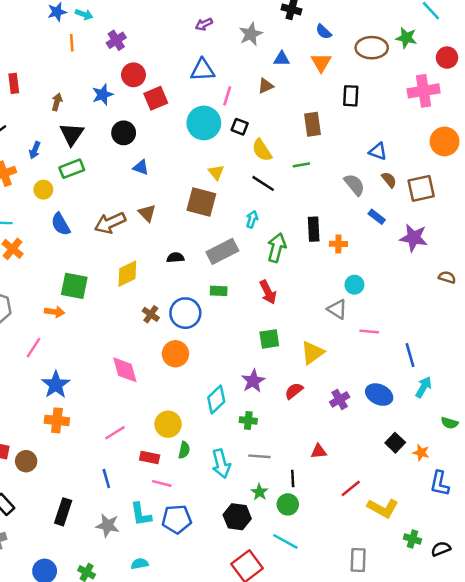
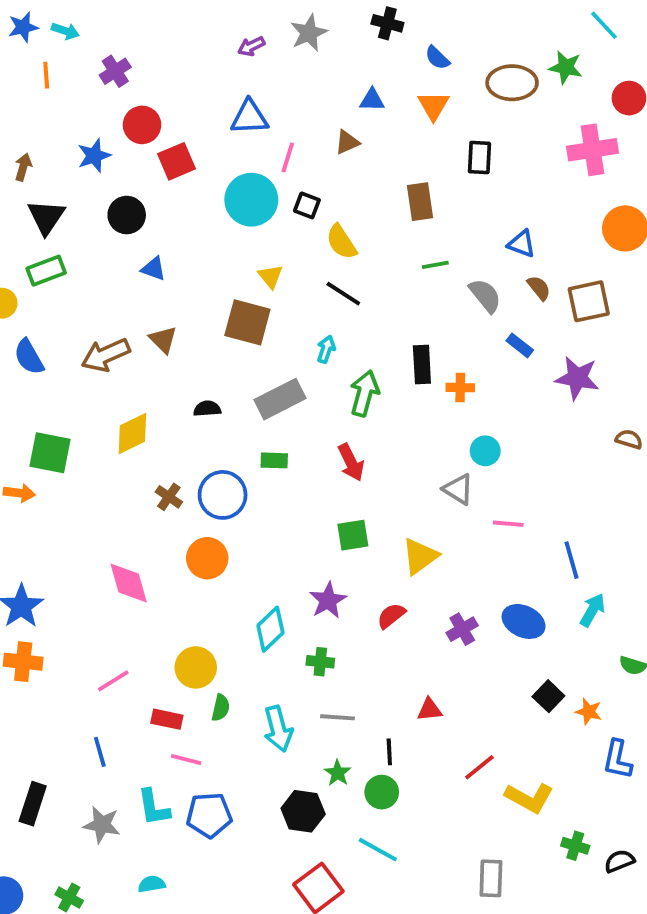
gray star: (251, 34) -> (309, 33), moved
green line: (301, 165) -> (435, 265), moved

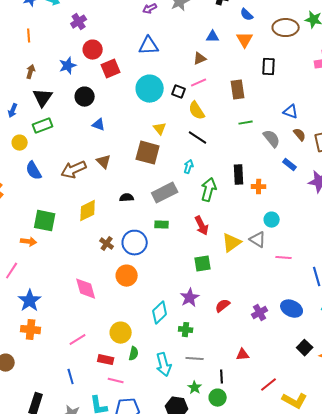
orange line: (46, 75) -> (29, 36), moved
pink line: (288, 157) -> (199, 83), moved, turned 49
yellow triangle: (420, 556) -> (232, 243), moved

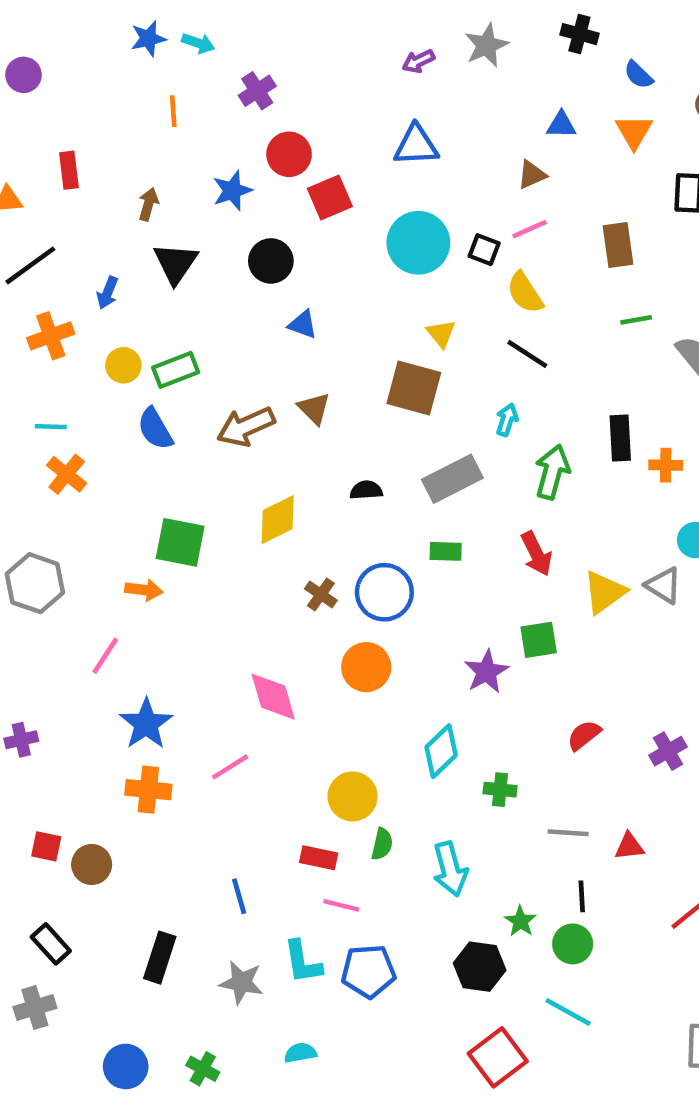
orange line: (29, 36) -> (173, 111), moved
green rectangle: (43, 126) -> (176, 370), moved
purple star: (190, 298) -> (486, 672), moved
pink line: (78, 340) -> (230, 767), moved
gray line: (195, 359) -> (568, 833), moved

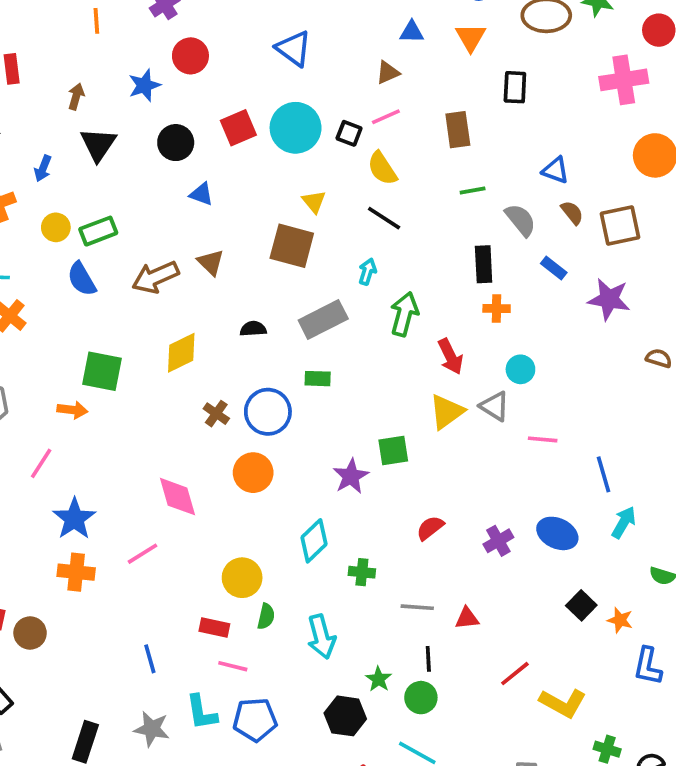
blue triangle: (416, 145) -> (294, 49), turned 39
red square: (330, 197) -> (238, 128), moved
black rectangle: (620, 438) -> (484, 264), moved
red arrow: (536, 554) -> (450, 356), moved
black rectangle: (160, 958) -> (85, 742), moved

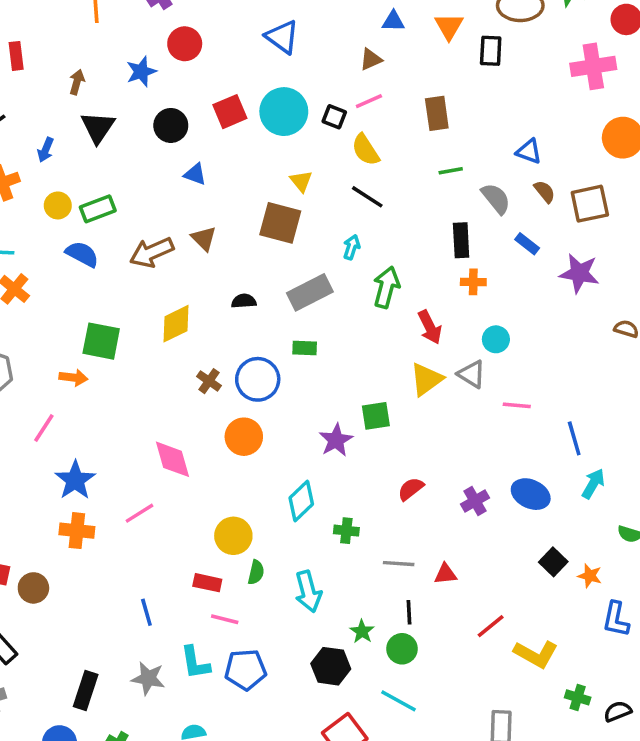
black rectangle: (515, 87) -> (491, 51), moved
blue semicircle: (82, 279) -> (82, 254), turned 148

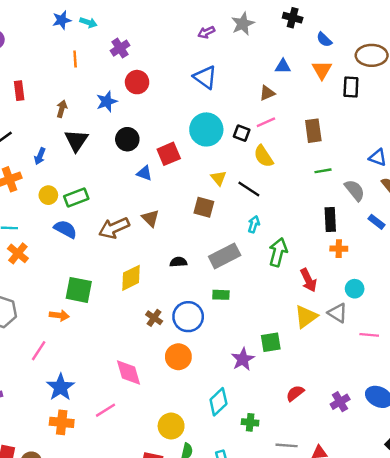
red square: (230, 112) -> (169, 154), moved
black line: (367, 197) -> (249, 189), moved
brown square: (280, 223) -> (204, 207), size x0.7

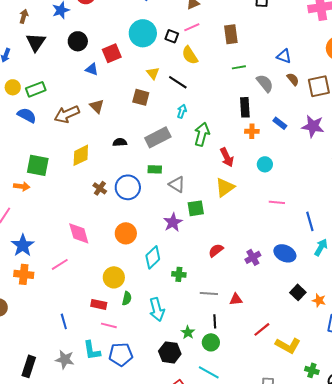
blue rectangle: (376, 222) -> (280, 123), moved
gray triangle: (338, 313) -> (177, 184), moved
orange circle: (178, 357) -> (126, 233), moved

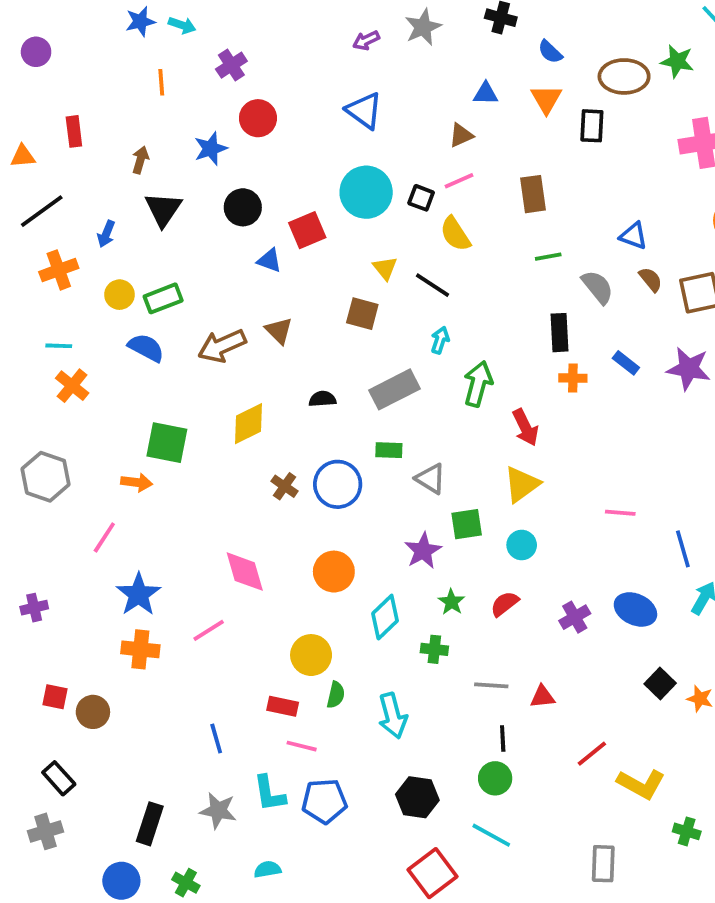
cyan circle: (265, 164) -> (522, 545), moved
green star: (188, 332) -> (451, 602), moved

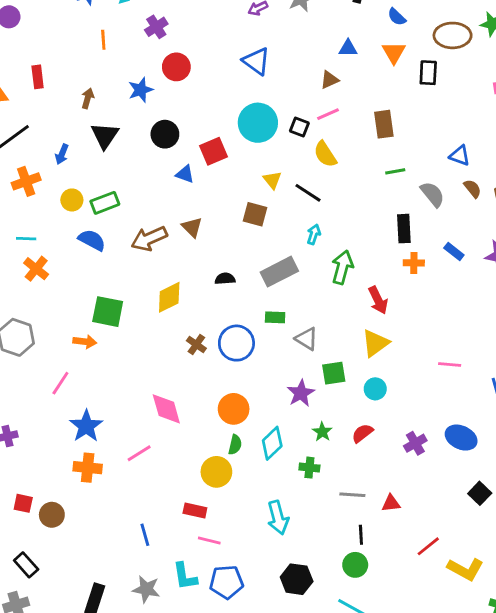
green semicircle: (336, 695) -> (235, 445), moved

